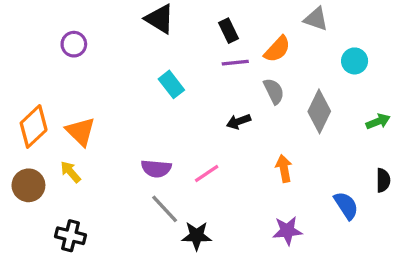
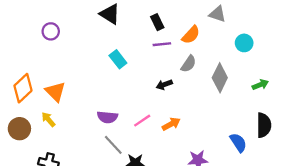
gray semicircle: (274, 91) -> (189, 64), turned 60
orange arrow: (284, 169) -> (171, 124), moved, turned 72
black semicircle: (383, 180) -> (264, 125), size x1.5

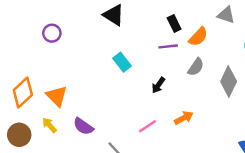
black rectangle: (157, 22) -> (174, 23), moved
black arrow: (164, 85) -> (158, 85), moved, turned -35
purple semicircle: (107, 117) -> (83, 126), moved, turned 30
orange arrow: (171, 124) -> (184, 118), moved

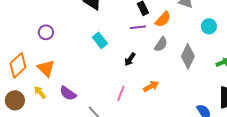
purple circle: (52, 33) -> (46, 32), moved
pink line: (147, 126) -> (121, 93), turned -35

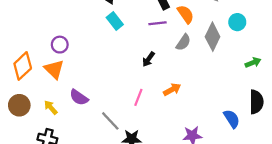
orange semicircle: (163, 19) -> (186, 14), turned -78
purple circle: (46, 32) -> (60, 45), moved
cyan rectangle: (100, 40) -> (115, 21), moved
gray diamond: (188, 56) -> (213, 37), moved
yellow arrow: (40, 92) -> (51, 107), moved

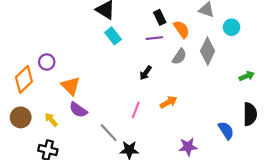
cyan circle: (237, 22) -> (231, 27), moved
purple circle: (60, 45) -> (47, 62), moved
orange triangle: (54, 69) -> (71, 86), moved

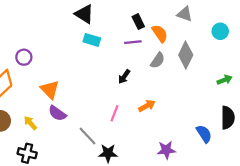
cyan circle: (231, 27) -> (220, 31), moved
cyan rectangle: (113, 36) -> (92, 40), turned -35
purple circle: (47, 62) -> (24, 57), moved

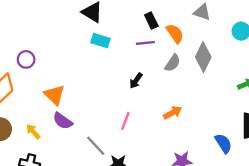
orange arrow: (147, 106) -> (173, 113), moved

